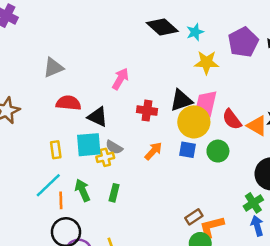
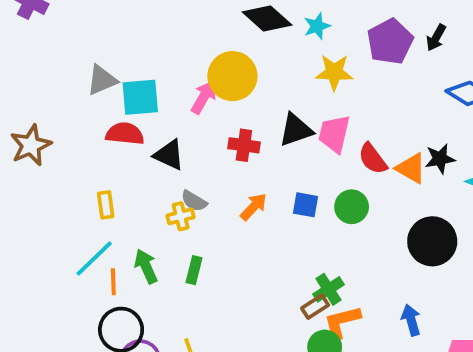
yellow circle: (194, 122) -> (232, 76), moved
cyan square: (89, 145) -> (140, 97), moved
green cross: (253, 203) -> (328, 289), moved

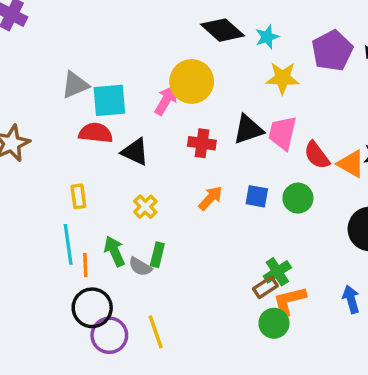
gray semicircle: (194, 201) -> (140, 267), moved
yellow cross: (181, 216) -> (145, 207), turned -30
cyan line: (94, 259) -> (68, 244), turned -54

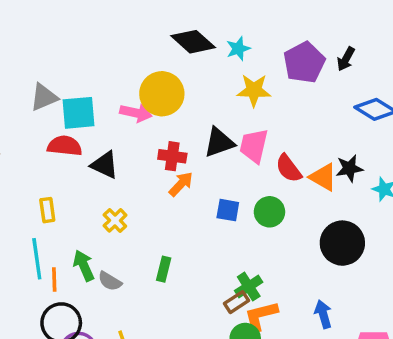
pink arrow: (166, 100) -> (136, 113), turned 72
orange arrow: (210, 198) -> (181, 184), moved
green rectangle: (157, 255) -> (164, 269), moved

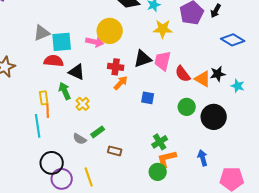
green circle: (269, 212) -> (187, 107), moved
green arrow: (84, 266) -> (65, 91), moved
green rectangle: (164, 269) -> (98, 132), moved, turned 40
orange line: (54, 279) -> (48, 111), moved
brown rectangle: (236, 302) -> (115, 151), moved, turned 48

